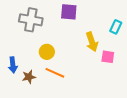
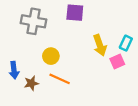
cyan rectangle: (116, 27) -> (126, 43), moved
pink square: (108, 57) -> (117, 62), turned -32

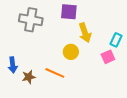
yellow arrow: (100, 45) -> (85, 33), moved
yellow circle: (51, 56) -> (71, 52), moved

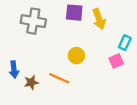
yellow arrow: (85, 33) -> (99, 19), moved

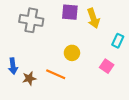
pink square: (116, 61) -> (107, 66), moved, turned -32

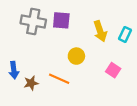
purple square: (70, 12) -> (61, 20), moved
yellow arrow: (93, 18) -> (100, 31), moved
cyan rectangle: (118, 41) -> (125, 34), moved

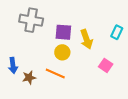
purple square: (61, 20) -> (63, 32), moved
yellow arrow: (100, 31) -> (86, 39), moved
yellow circle: (76, 56) -> (62, 52), moved

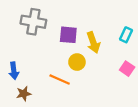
yellow circle: (62, 52) -> (77, 62), moved
pink square: (106, 65) -> (127, 69), moved
brown star: (29, 78) -> (24, 94), moved

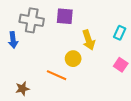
purple square: (68, 35) -> (65, 16), moved
blue arrow: (14, 71) -> (13, 40), moved

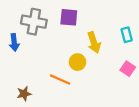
cyan rectangle: (120, 33) -> (127, 35), turned -40

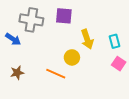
cyan rectangle: (127, 35) -> (115, 41), moved
blue arrow: (14, 42) -> (13, 39), turned -49
brown star: (24, 94) -> (17, 73), moved

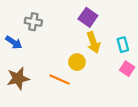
purple square: (64, 16) -> (88, 17), moved, turned 30
gray cross: (31, 20) -> (33, 22), size x0.7
brown star: (17, 73) -> (18, 78), size x1.5

